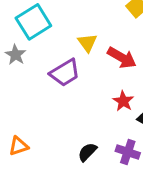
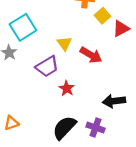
red star: (123, 101) -> (67, 88), moved
black semicircle: (87, 152) -> (64, 128), size x1.6

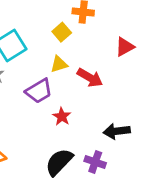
yellow square: (102, 16) -> (62, 32), moved
yellow triangle: (64, 43) -> (59, 64), turned 49

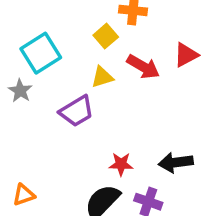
red arrow: (90, 78) -> (143, 67), moved
red star: (62, 116) -> (121, 164), moved, turned -30

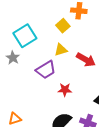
red arrow: (143, 67) -> (86, 60), moved
red star: (121, 164) -> (65, 90), moved

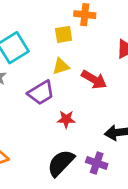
yellow square: (63, 26) -> (64, 34), turned 32

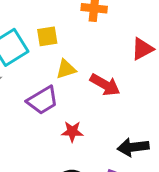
yellow square: (64, 34) -> (47, 36), moved

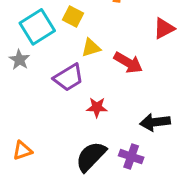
yellow square: (47, 36) -> (73, 16), turned 36

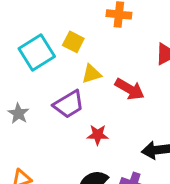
gray star: (19, 60) -> (18, 113), moved

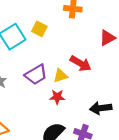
yellow triangle: (92, 74) -> (61, 76), moved

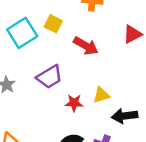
red arrow: (81, 63) -> (86, 46), moved
yellow triangle: (61, 76) -> (101, 95), moved

